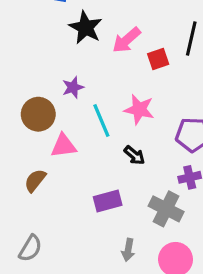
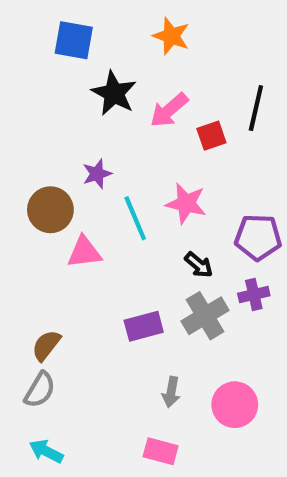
black arrow: (134, 155) -> (199, 265), moved
brown semicircle: (35, 180) -> (46, 345), moved
gray cross: (166, 209) -> (205, 316), moved, turned 32

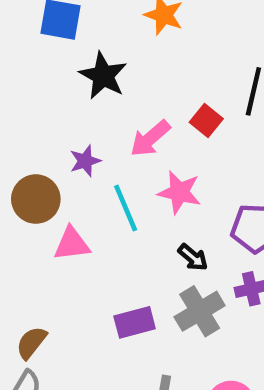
pink arrow: (169, 110) -> (150, 138), moved
red square: (211, 136) -> (206, 121), turned -32

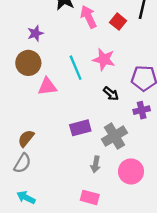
pink arrow: (150, 138) -> (89, 17), moved, turned 105
purple star: (85, 161) -> (35, 33), moved
gray cross: (200, 311) -> (114, 136), moved

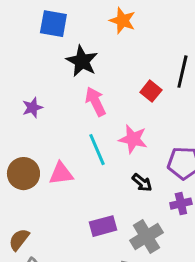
pink arrow: (89, 17) -> (95, 102), moved
purple star: (35, 33) -> (32, 108), moved
brown circle: (28, 63) -> (23, 174), moved
brown semicircle: (26, 138) -> (19, 240), moved

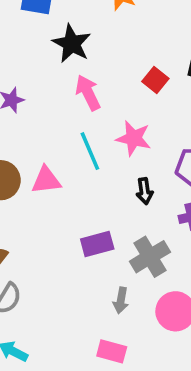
black arrow: (142, 183) -> (144, 191), turned 42

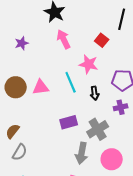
red square: (155, 80) -> (102, 40), moved
cyan line: (90, 151) -> (71, 82), moved
gray arrow: (121, 300) -> (82, 153), size x1.5

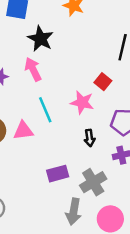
pink arrow: (64, 39) -> (33, 69), moved
red square: (102, 40) -> (103, 82), moved
cyan line: (71, 82) -> (45, 110), moved

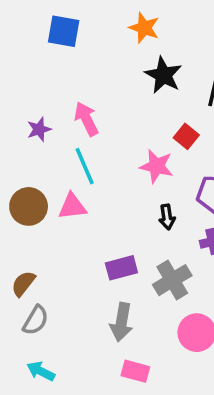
black star: (40, 39) -> (163, 75), moved
cyan line: (45, 110) -> (85, 166), moved
gray arrow: (74, 212) -> (121, 322), moved

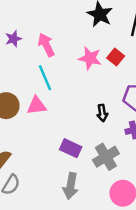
purple star: (39, 129) -> (13, 39), moved
pink star: (156, 166) -> (90, 58), moved
purple rectangle: (121, 268) -> (71, 148), turned 40

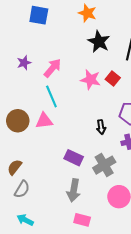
pink arrow: (46, 45) -> (53, 68), turned 66

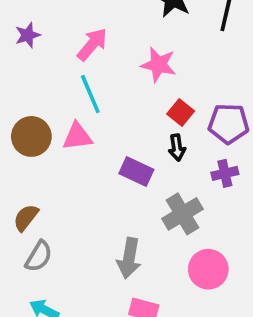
purple star: (24, 63) -> (28, 35), moved
red square: (113, 79) -> (181, 113), moved
purple rectangle: (74, 158) -> (136, 172), moved

